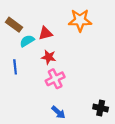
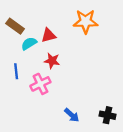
pink cross: (55, 79) -> (40, 84), moved
blue arrow: (58, 112) -> (72, 115), moved

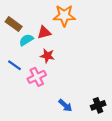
orange star: (86, 21) -> (64, 16), moved
blue line: (16, 71) -> (15, 65), turned -48
black cross: (108, 115) -> (98, 105), turned -32

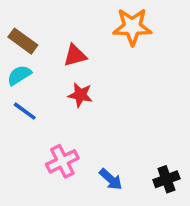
orange star: (64, 16) -> (132, 27), moved
cyan semicircle: (26, 40) -> (19, 75), moved
pink cross: (37, 77) -> (62, 161), moved

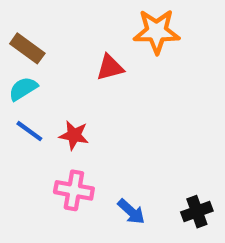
red triangle: (75, 55) -> (110, 67), moved
red star: (80, 95) -> (74, 135), moved
pink cross: (62, 161) -> (74, 190), turned 36

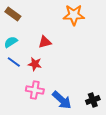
brown rectangle: (27, 48) -> (13, 14), moved
red triangle: (110, 67) -> (45, 42), moved
blue arrow: (131, 212) -> (62, 100), size x1.5

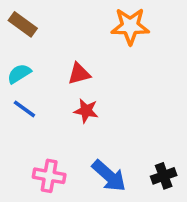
red star: (35, 64) -> (86, 111), moved
pink cross: (35, 90) -> (49, 176), moved

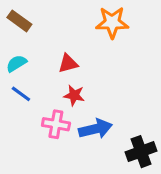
pink cross: (49, 176) -> (56, 124), moved
blue arrow: (109, 176) -> (95, 129), moved, turned -56
black cross: (164, 176) -> (141, 152), size x1.4

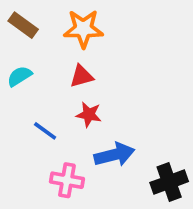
orange star: (112, 22) -> (83, 29), moved
blue line: (21, 94) -> (45, 131), moved
pink cross: (56, 124) -> (67, 180), moved

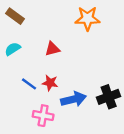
orange star: (83, 29) -> (88, 18), moved
red star: (89, 115) -> (50, 83), moved
black cross: (169, 182) -> (109, 97), moved

